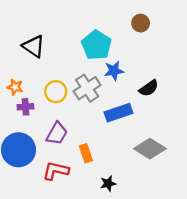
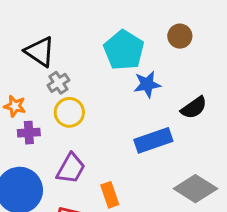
brown circle: (141, 23) -> (180, 36), moved
gray cross: (87, 88) -> (58, 83), moved, size x0.6

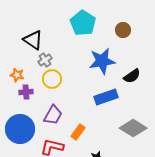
cyan pentagon: (124, 50) -> (83, 23), moved
blue star: (147, 84) -> (102, 61), size x1.5
orange rectangle: (110, 195) -> (78, 132), turned 56

